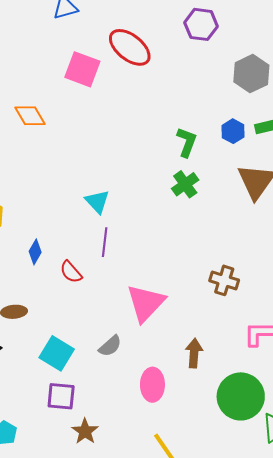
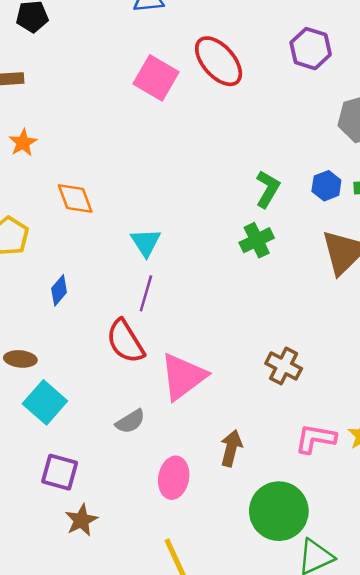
orange diamond: (30, 116) -> (75, 198), moved
red semicircle: (71, 272) -> (125, 341), moved, size x1.5
cyan square: (57, 353) -> (45, 402), moved

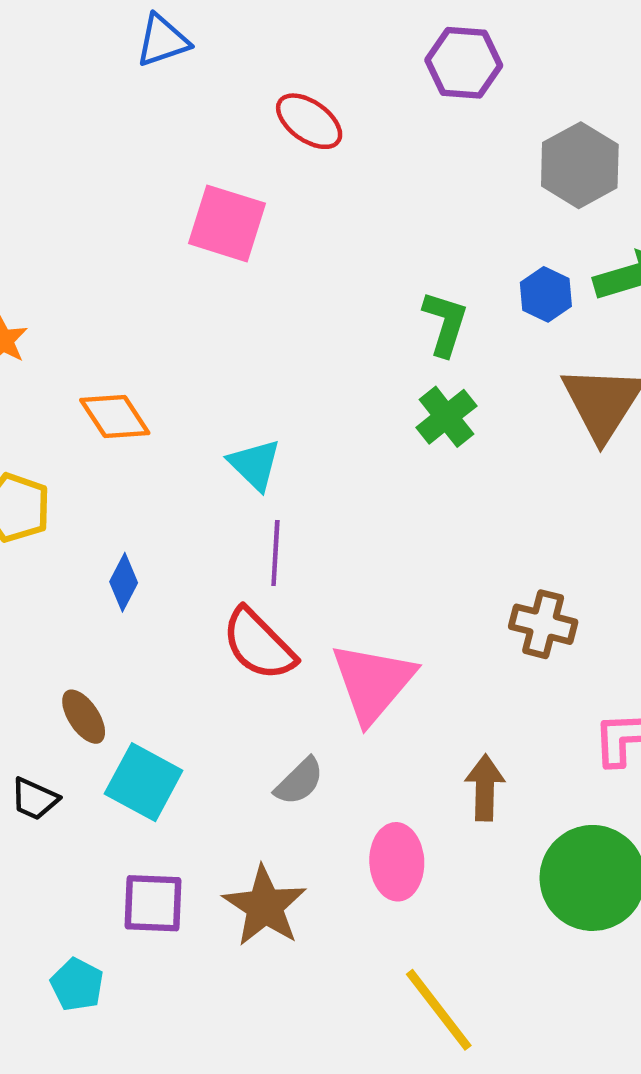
red ellipse: (219, 61) -> (309, 121), size x0.7
pink square: (156, 78) -> (227, 223), moved
brown ellipse: (20, 359) -> (84, 717), turned 64
purple square: (60, 472) -> (153, 903), moved
brown star: (81, 520) -> (265, 906), moved, size x1.4

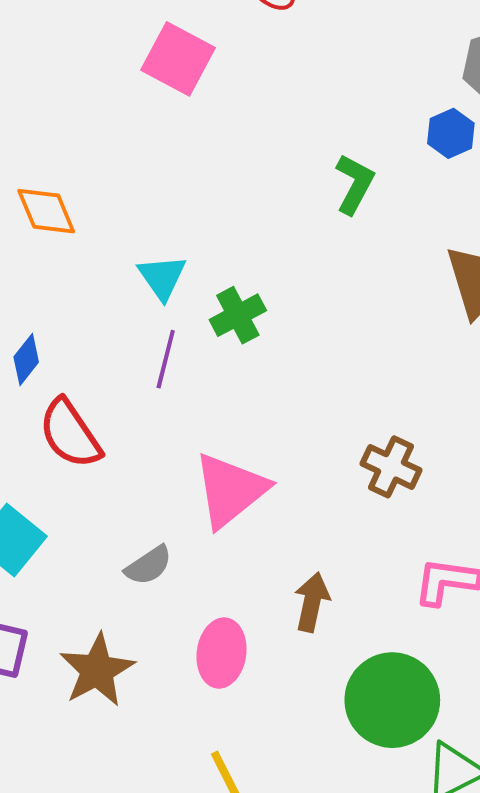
blue hexagon: (546, 294) -> (451, 133), moved
green cross: (446, 417) -> (238, 315), moved
red semicircle: (259, 644) -> (70, 434), moved

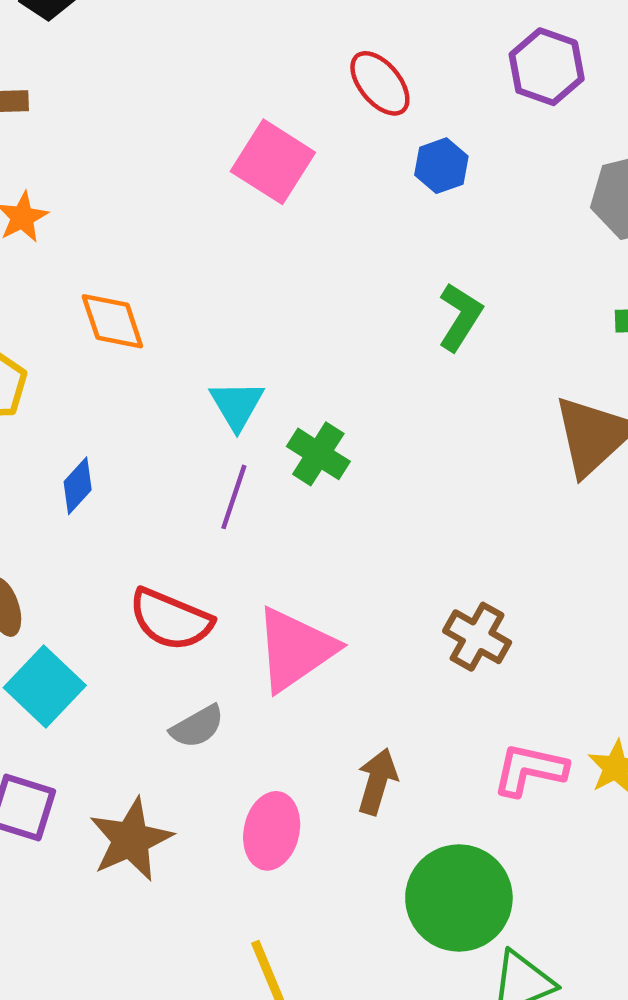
blue hexagon: (451, 133) -> (441, 166), moved
green cross: (238, 315) -> (318, 454), turned -34
red semicircle: (70, 434) -> (171, 619), moved, turned -38

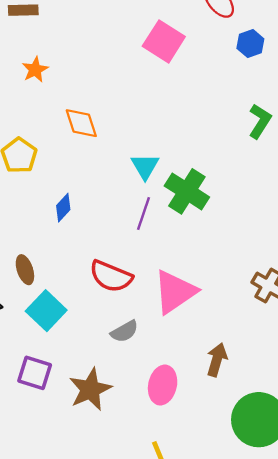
green cross: (318, 454) -> (187, 191), size x1.4

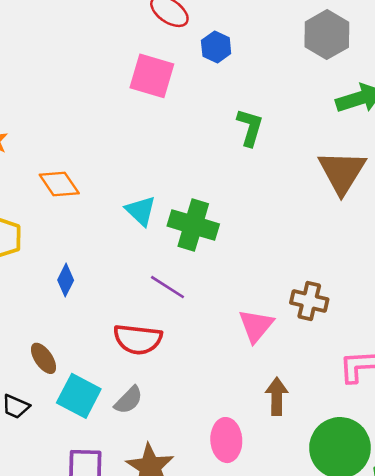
pink square: (164, 41) -> (152, 76), moved
purple line: (143, 214) -> (167, 287), moved, turned -60
pink triangle: (175, 292) -> (256, 326), moved, size x0.7
gray semicircle: (124, 331) -> (129, 400), moved

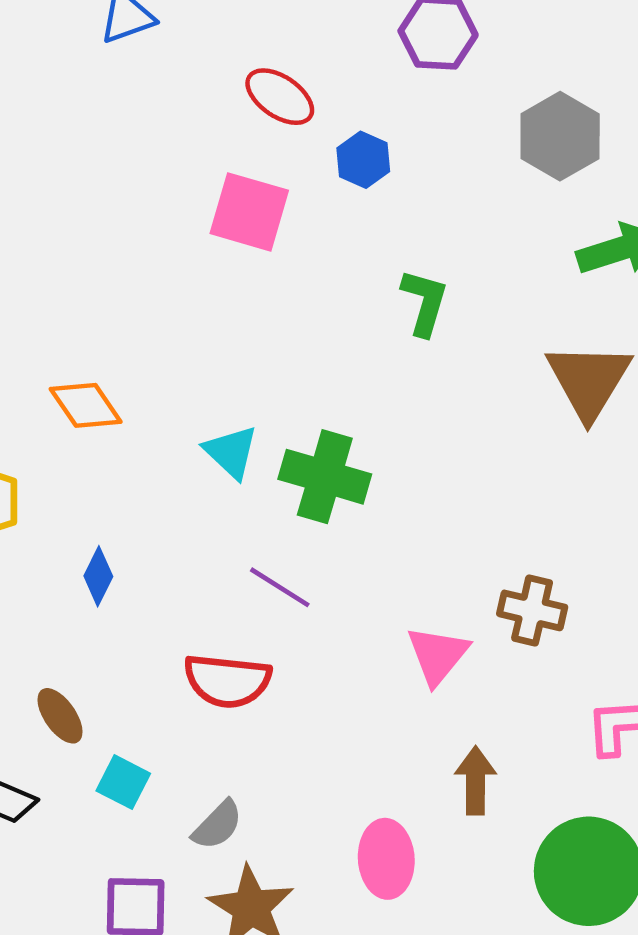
cyan square: (79, 396) -> (123, 782), size x0.7
gray semicircle: (129, 400) -> (217, 825), moved

